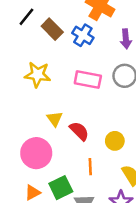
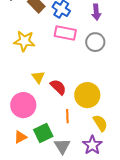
pink rectangle: (88, 79) -> (65, 33), moved
yellow circle: (115, 141) -> (87, 95), size x1.6

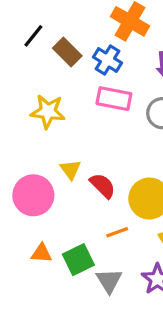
pink circle: (23, 105) -> (33, 195), moved
orange line: (67, 116) -> (117, 232), turned 72
orange triangle: (20, 137) -> (41, 253), moved, turned 32

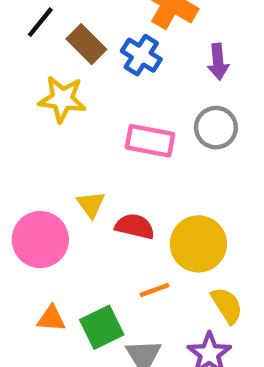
pink rectangle: (114, 99) -> (150, 141), moved
yellow star: (48, 112) -> (62, 99), moved
red semicircle: (103, 186) -> (135, 226), turned -32

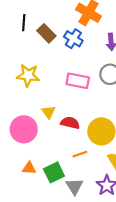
black line: (40, 22) -> (24, 23), turned -35
yellow star: (62, 99) -> (28, 75), moved

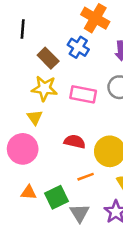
brown rectangle: (46, 33) -> (48, 58), moved
yellow star: (28, 75) -> (44, 88), moved
yellow triangle: (49, 112) -> (35, 117), moved

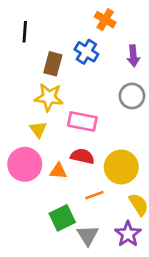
orange cross: (95, 18) -> (105, 20), size x0.7
brown rectangle: (48, 58) -> (53, 64), turned 60
pink rectangle: (83, 94) -> (82, 121), moved
orange triangle: (29, 192) -> (58, 171), moved

